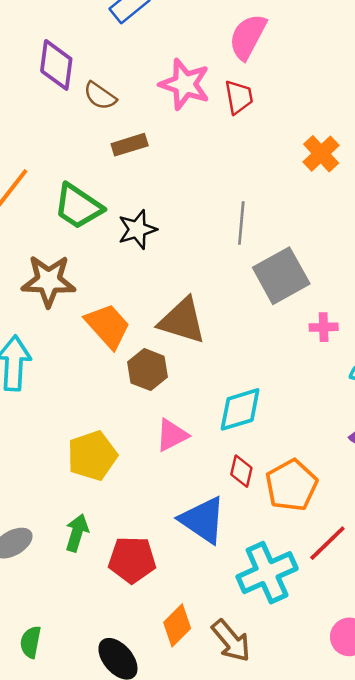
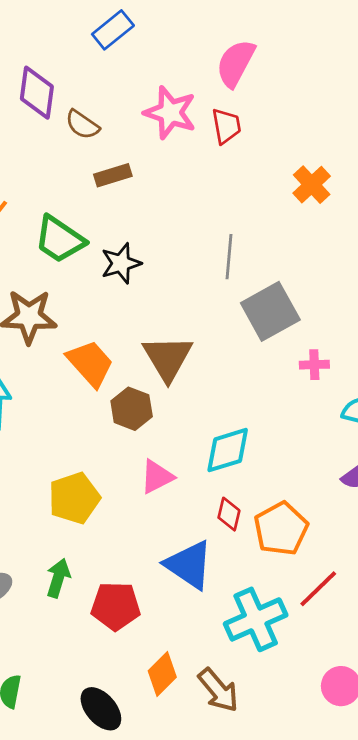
brown triangle: (182, 321) -> (168, 358), turned 42

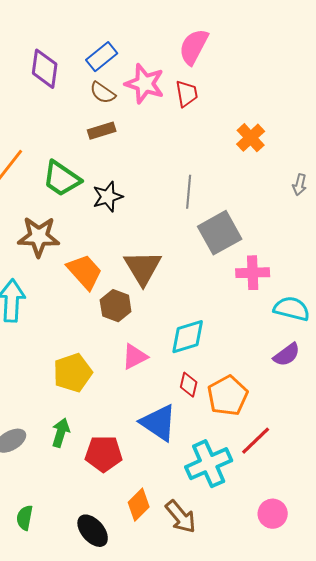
blue rectangle: (113, 30) -> (102, 57), moved
brown semicircle: (82, 125) -> (103, 93), moved
pink cross: (314, 365) -> (253, 273), size x1.5

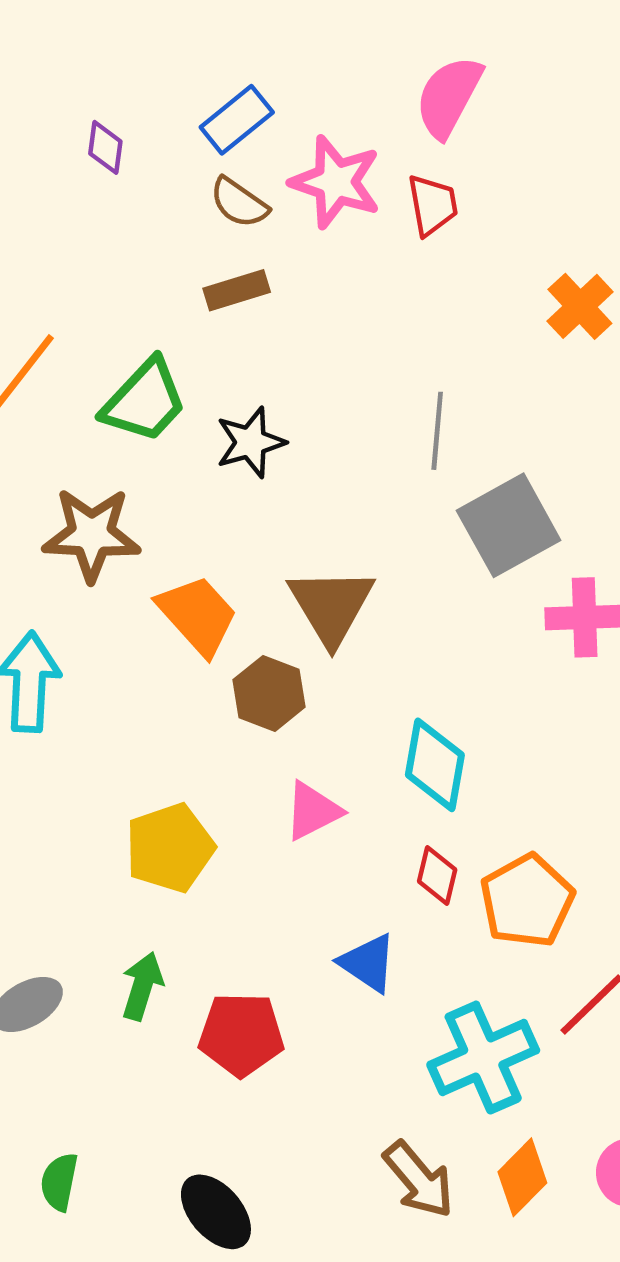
purple diamond: (45, 69) -> (105, 147), size x0.6
green trapezoid: (62, 179) -> (145, 401), turned -81
cyan diamond: (188, 337) -> (435, 765), turned -63
blue triangle: (159, 423) -> (368, 963), size x0.7
orange diamond: (139, 505) -> (522, 1177), moved

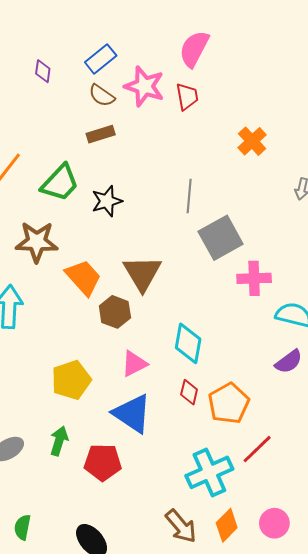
blue triangle: (368, 963) -> (132, 413), moved, size x1.5

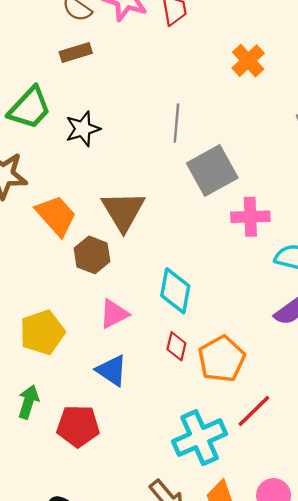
blue triangle: (132, 413) -> (112, 371), size x0.7

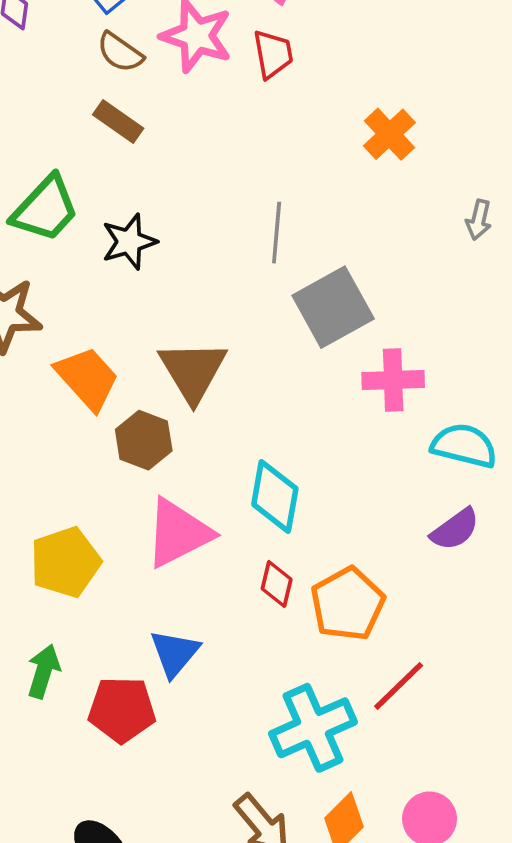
brown rectangle: (76, 52) -> (118, 121), turned 52
pink triangle: (114, 314) -> (178, 533), size x1.5
blue triangle: (112, 371) -> (175, 653), moved, turned 36

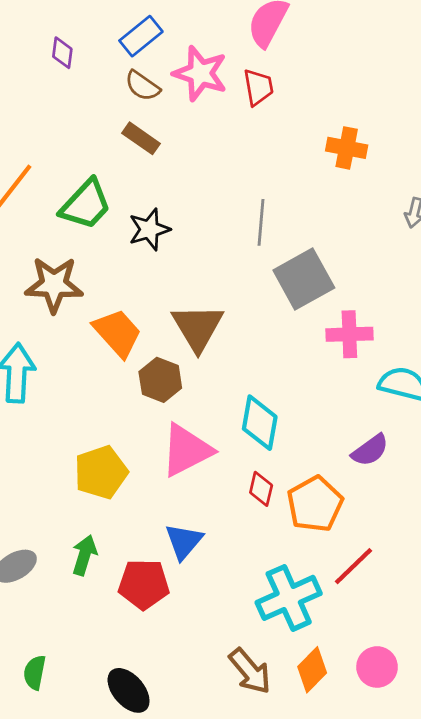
orange cross: (389, 134) -> (347, 148), turned -36
purple semicircle: (455, 529) -> (370, 450), moved

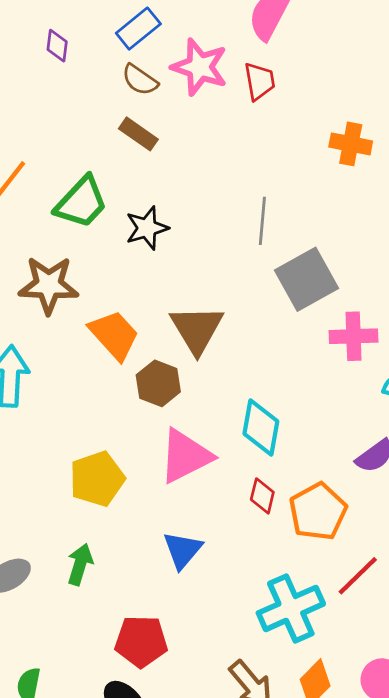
red pentagon: (144, 584) -> (141, 641), moved

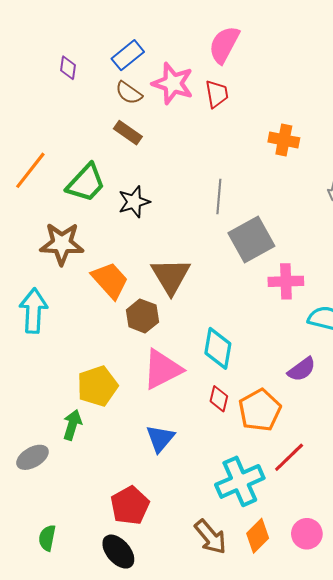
green arrow: (80, 564) -> (72, 425), moved
red pentagon: (141, 641) -> (130, 505), turned -30

